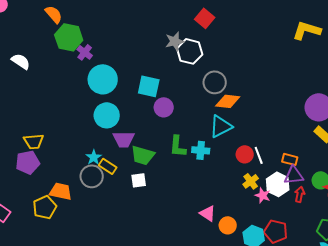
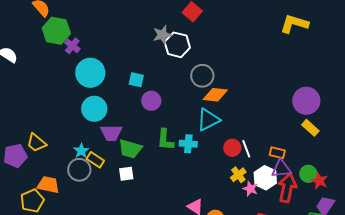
cyan square: (149, 86) -> (136, 80), size x0.7
yellow trapezoid: (34, 141) -> (36, 143), moved, turned 45
red arrow: (300, 194) -> (287, 188), size x1.8

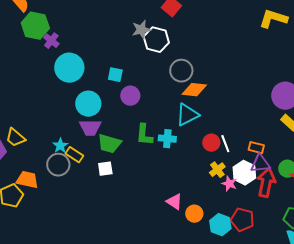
cyan circle: (94, 109) -> (88, 104), moved

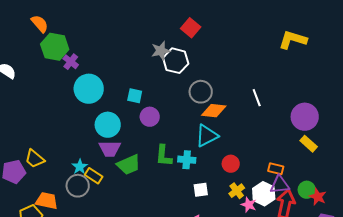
green trapezoid: (109, 144) -> (129, 165), turned -40
white line: (225, 144) -> (257, 98), moved
white square: (105, 169) -> (201, 190), moved

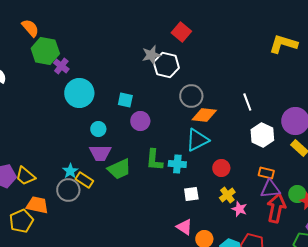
cyan circle: (108, 125) -> (98, 129), size x0.6
yellow trapezoid: (35, 159) -> (25, 176), moved
white hexagon: (264, 194) -> (262, 135), moved

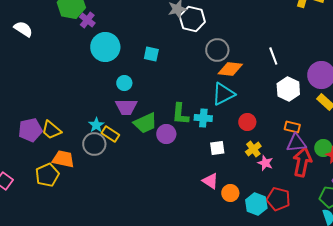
purple circle: (140, 121) -> (166, 134), moved

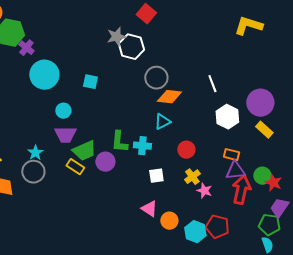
cyan triangle: (223, 94) -> (162, 122), size x0.7
yellow rectangle: (110, 134) -> (75, 167), moved

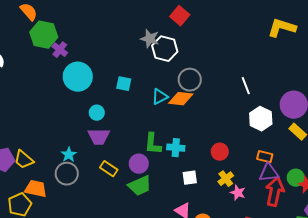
gray star: (116, 37) -> (150, 39), turned 30
orange diamond: (169, 97) -> (181, 99), moved
cyan triangle: (162, 122) -> (160, 97), moved
green trapezoid: (84, 151) -> (140, 186), moved

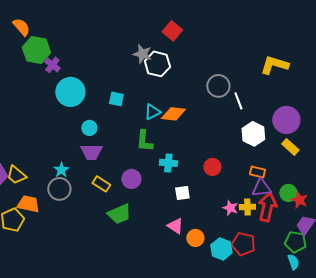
yellow L-shape: (282, 28) -> (274, 65), moved
gray circle: (190, 80) -> (218, 86), moved
green L-shape: (153, 144) -> (144, 141), moved
yellow cross: (226, 179) -> (247, 207), moved, turned 35
green trapezoid: (140, 186) -> (119, 214), moved

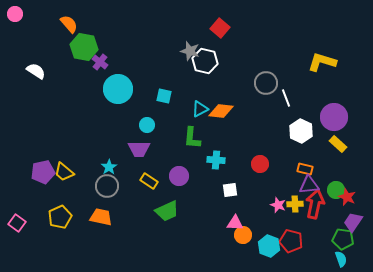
cyan circle: (89, 128) -> (147, 125), moved
orange trapezoid: (28, 204) -> (101, 217), moved
pink triangle: (175, 226) -> (235, 223), moved, turned -30

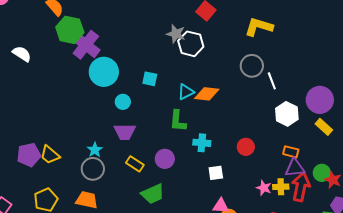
purple cross: (100, 62) -> (86, 45), size x1.8
yellow L-shape: (322, 62) -> (259, 27), moved
cyan circle: (147, 125) -> (123, 102), moved

